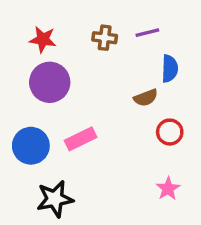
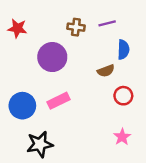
red star: (43, 39) -> (17, 28), moved
purple circle: (50, 82) -> (52, 57), moved

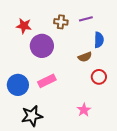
red star: (17, 28) -> (24, 26), moved
pink star: (122, 137) -> (84, 110), moved

